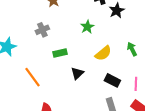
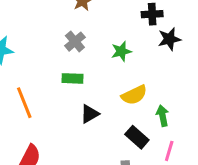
gray cross: (42, 30) -> (75, 42), moved, turned -32
green arrow: (132, 49) -> (163, 116), moved

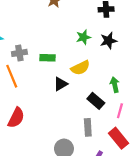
black star: (169, 39) -> (108, 41), moved
gray cross: (75, 42) -> (19, 53), moved, turned 32
yellow semicircle: (134, 95) -> (80, 68), moved

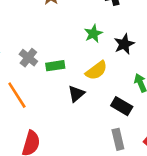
black star: (108, 41) -> (124, 44), moved
gray cross: (19, 53) -> (28, 58), moved, turned -32

